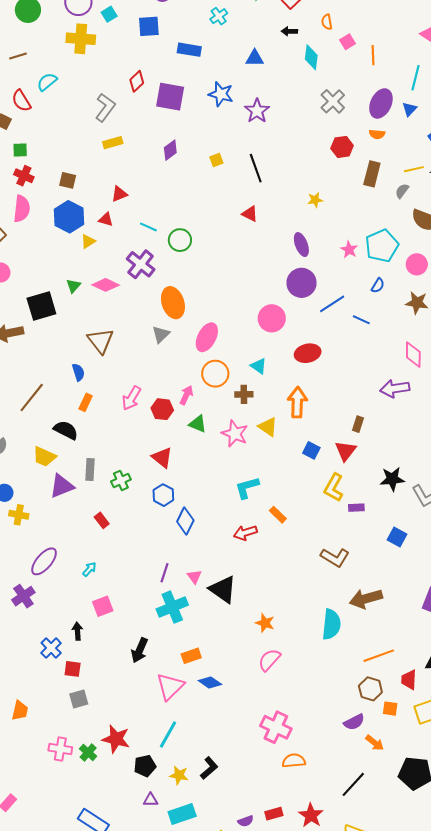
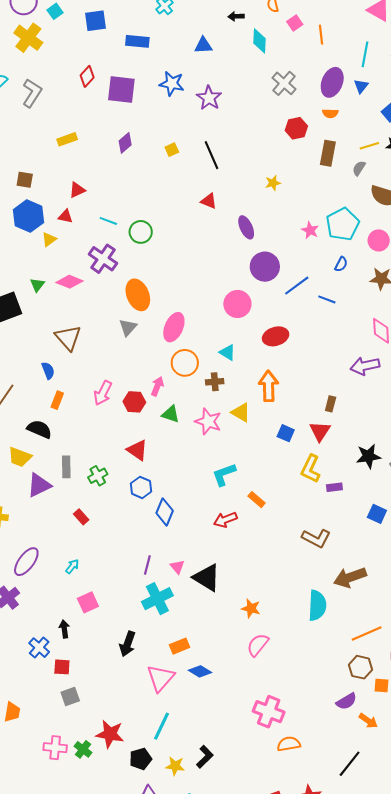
yellow cross: (81, 39) -> (28, 38), turned 36
gray L-shape: (105, 107) -> (32, 93), moved
purple ellipse: (301, 245) -> (246, 227), moved

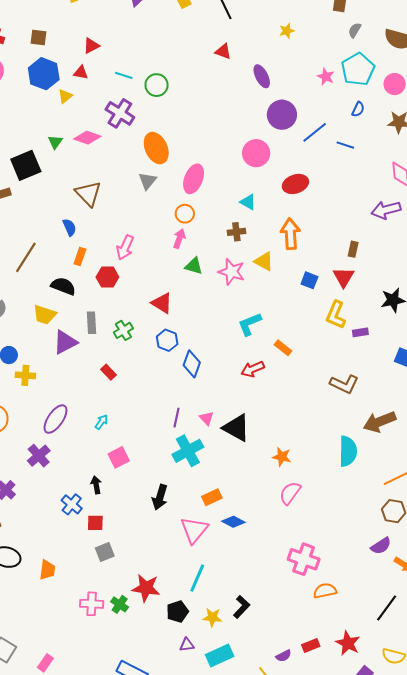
gray semicircle: (359, 168) -> (355, 30), moved
orange circle: (185, 363) -> (185, 214), moved, size x0.7
red hexagon: (134, 402) -> (107, 277), moved

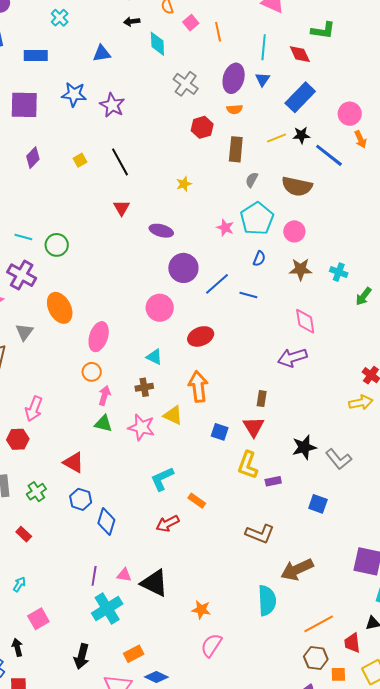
red triangle: (223, 51) -> (122, 208), turned 42
purple ellipse: (262, 76) -> (161, 231), turned -45
gray triangle: (147, 181) -> (24, 332), moved
pink arrow: (179, 239) -> (104, 396), moved
pink triangle: (207, 418) -> (124, 575), turned -35

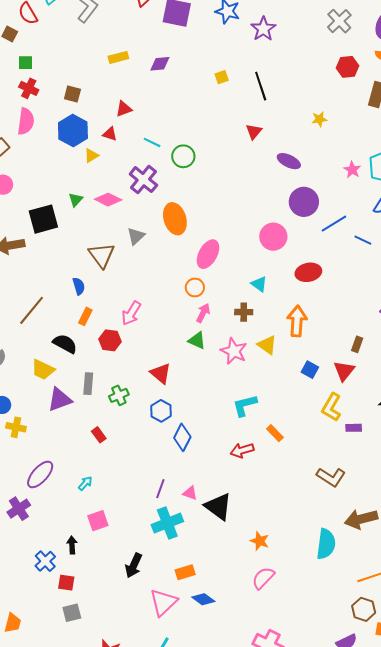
purple diamond: (33, 158) -> (160, 64), moved, turned 30

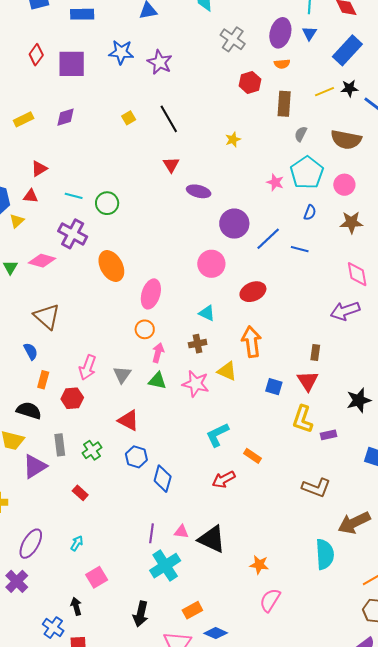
purple ellipse: (289, 161) -> (199, 191), moved
gray triangle: (136, 236) -> (122, 375), moved

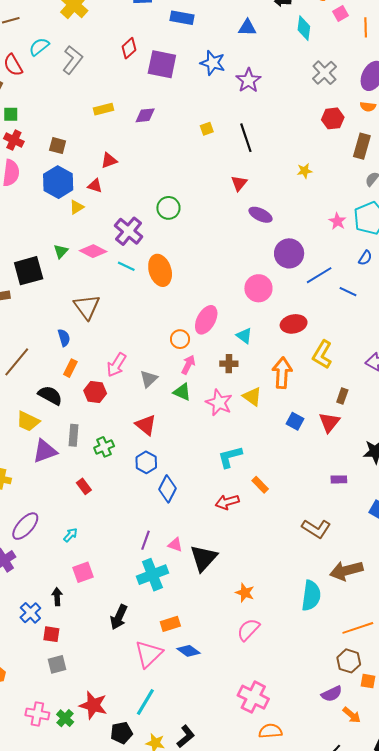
cyan line: (74, 196) -> (126, 266), moved
pink ellipse: (151, 294) -> (206, 320), moved
yellow L-shape: (303, 419) -> (322, 355), moved
black triangle: (212, 539) -> (204, 558), turned 36

